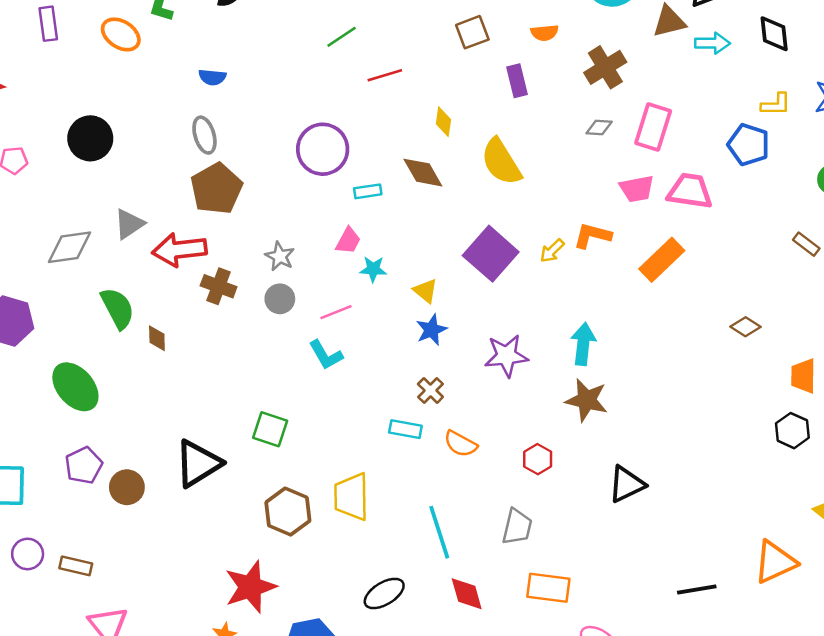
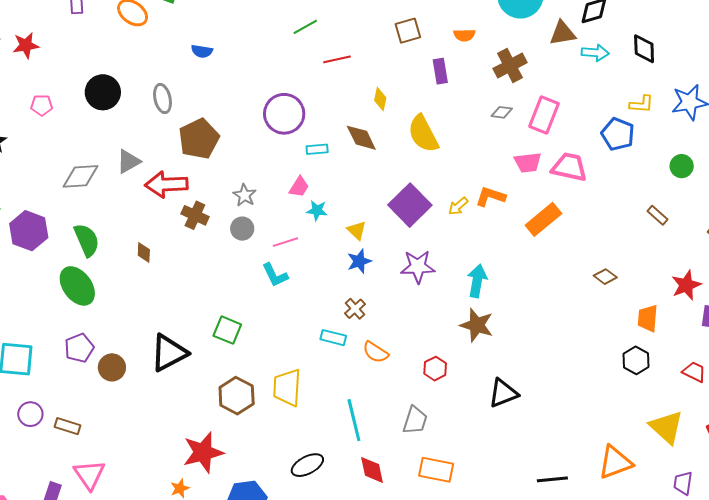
gray ellipse: (204, 135) -> (163, 99), moved
green semicircle: (118, 308) -> (87, 240), moved
purple star: (506, 356) -> (418, 267), moved

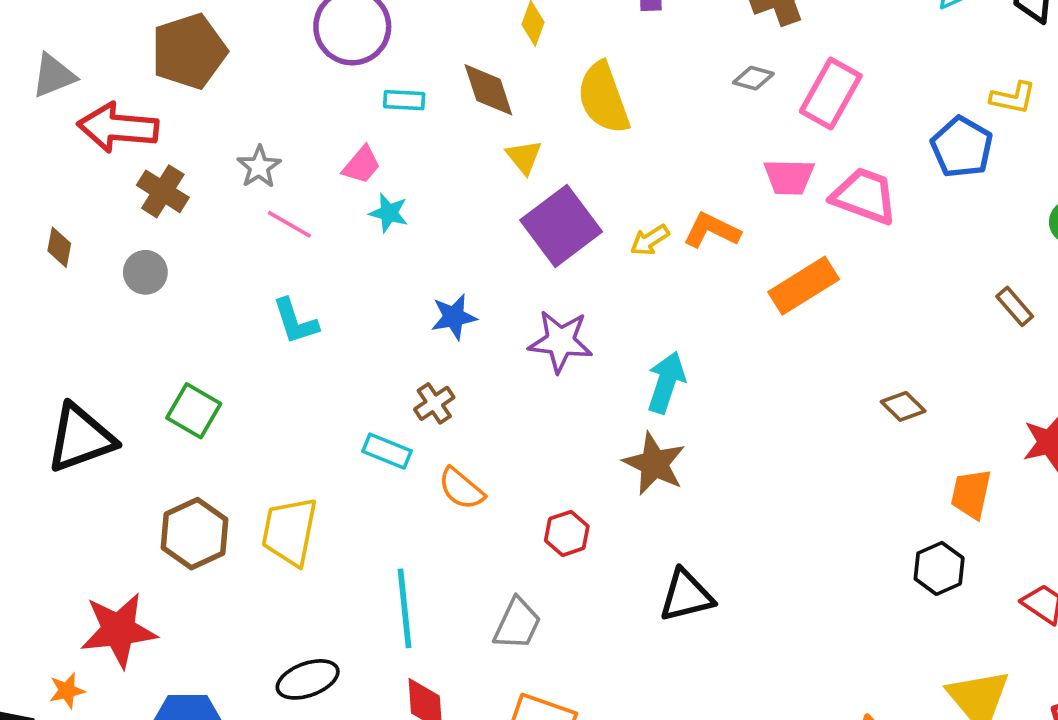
gray circle: (242, 229) -> (145, 272), moved
yellow triangle: (357, 230) -> (524, 157), moved
pink line: (285, 242) -> (289, 224), moved, turned 40

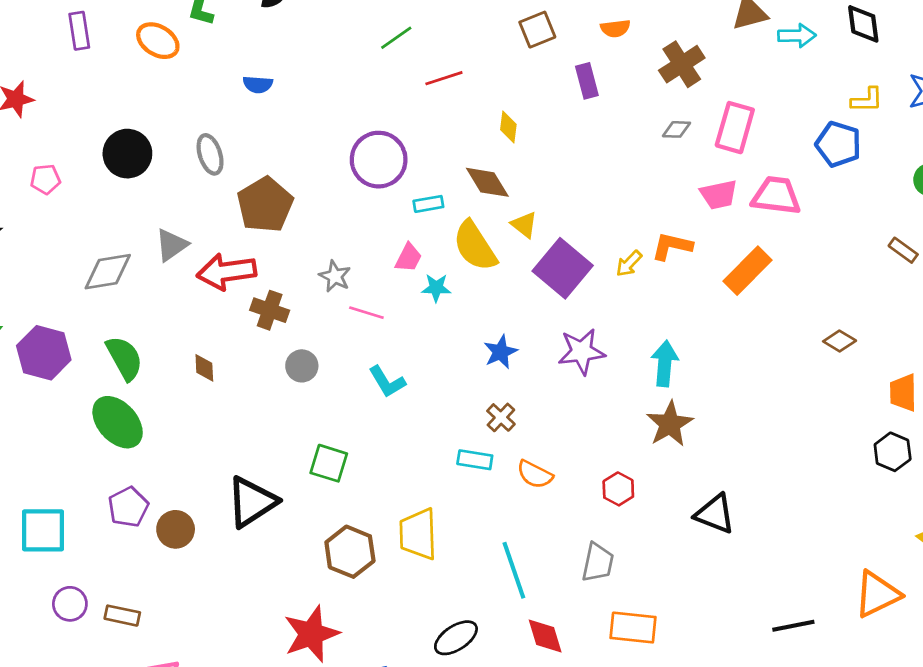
yellow semicircle: (603, 98) -> (475, 246), moved
gray circle: (145, 272) -> (302, 366), moved
brown star: (654, 464) -> (670, 424), turned 30
black triangle: (686, 596) -> (715, 514), turned 48

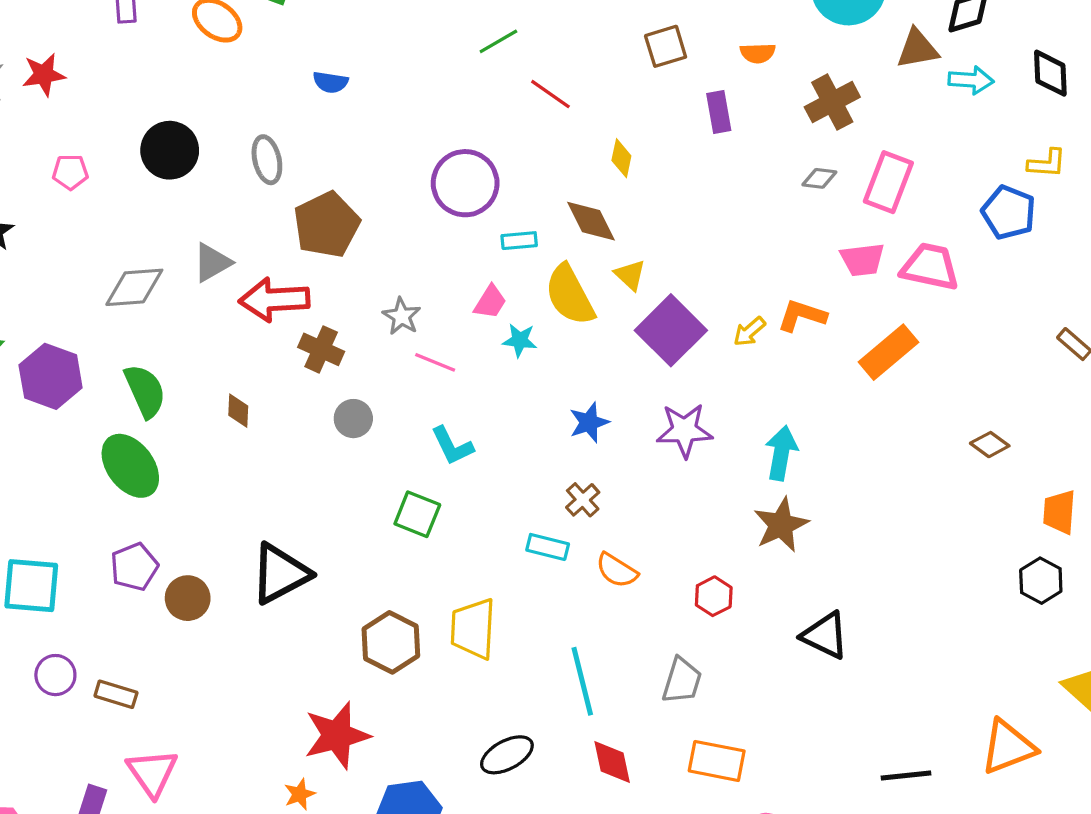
red line: (444, 78) -> (550, 94), turned 48
green square: (329, 463) -> (417, 514), moved

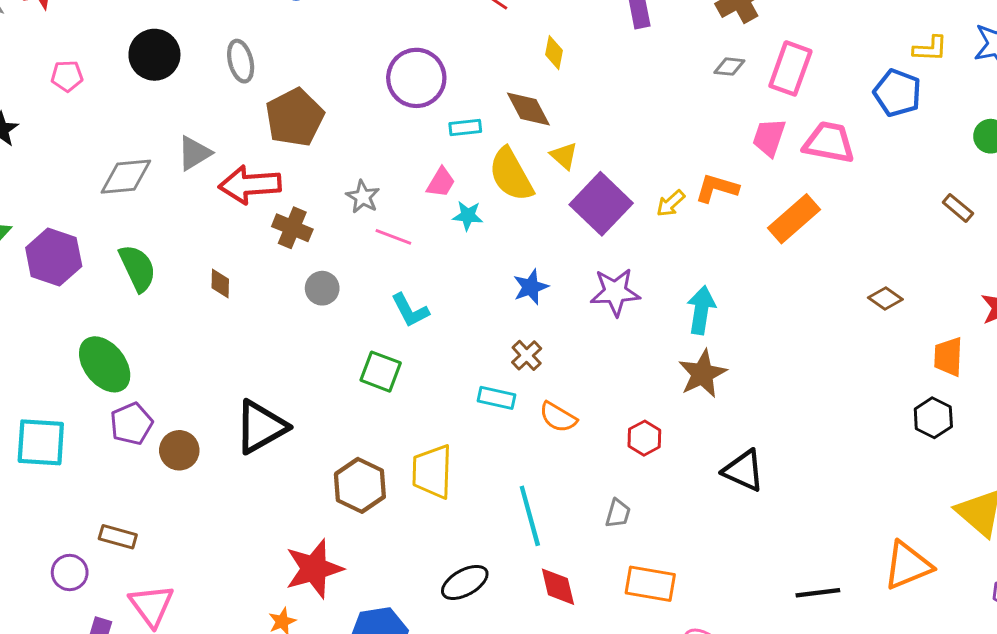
pink trapezoid: (862, 260) -> (769, 137), turned 117
green ellipse: (130, 466) -> (105, 364), moved
purple circle: (55, 675) -> (70, 572), moved
gray trapezoid: (682, 681) -> (618, 513), size x0.7

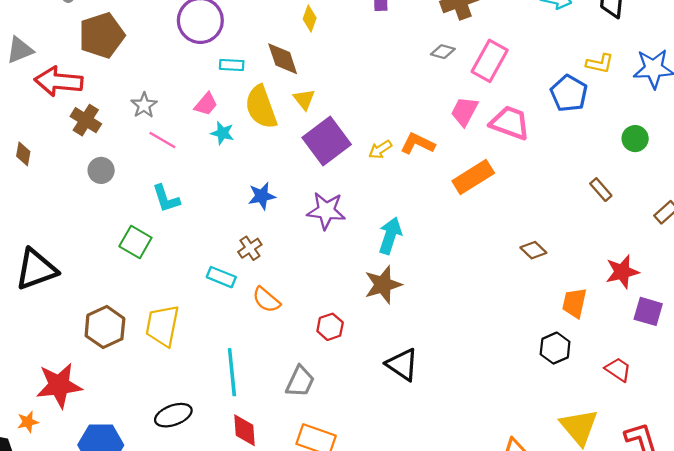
gray trapezoid: (618, 513) -> (300, 381), size x1.4

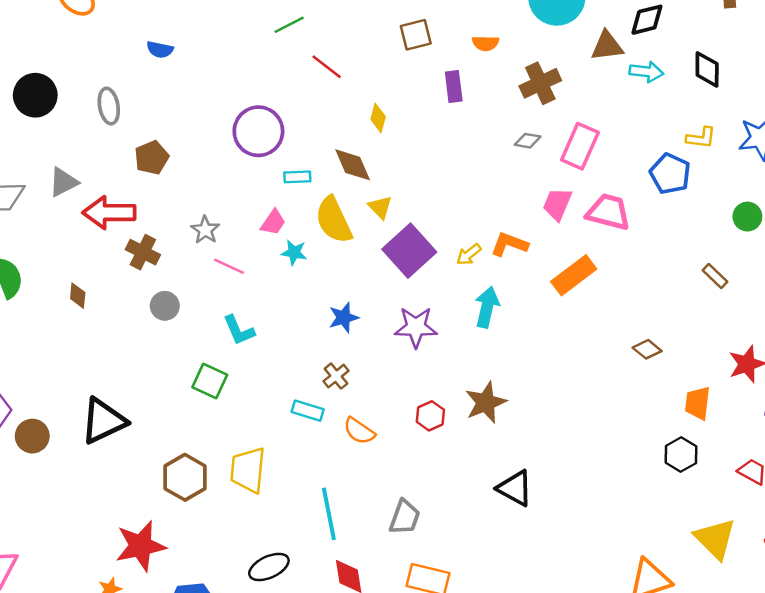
brown pentagon: (102, 35) -> (152, 158), size x0.7
cyan arrow: (390, 236) -> (487, 307), moved
red hexagon: (330, 327) -> (430, 416), moved

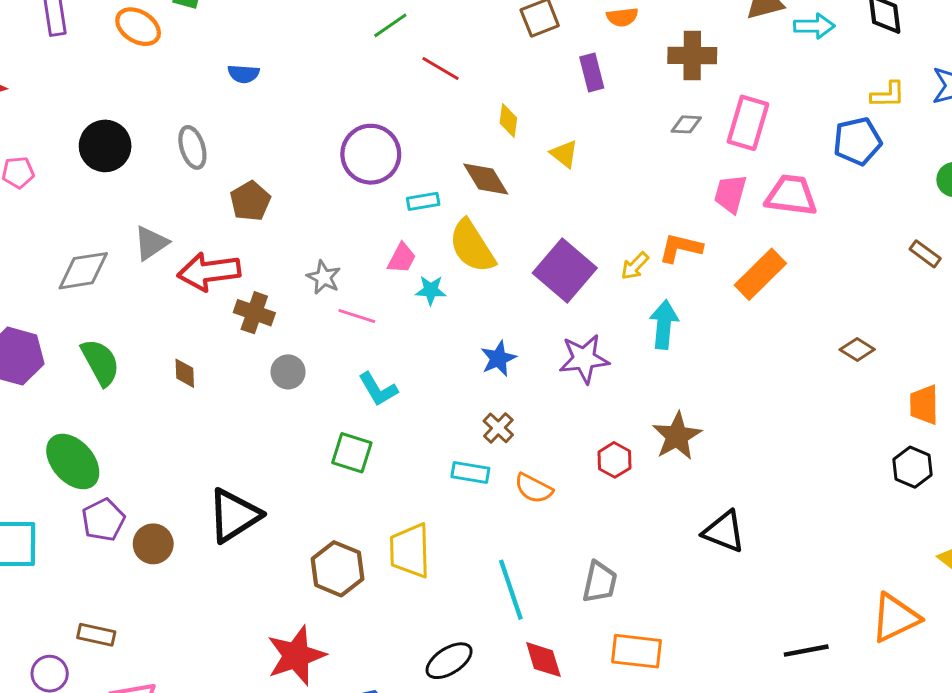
brown cross: (540, 83) -> (692, 55), turned 33
blue pentagon: (670, 174) -> (857, 141), turned -30
yellow triangle: (380, 207) -> (564, 154), moved

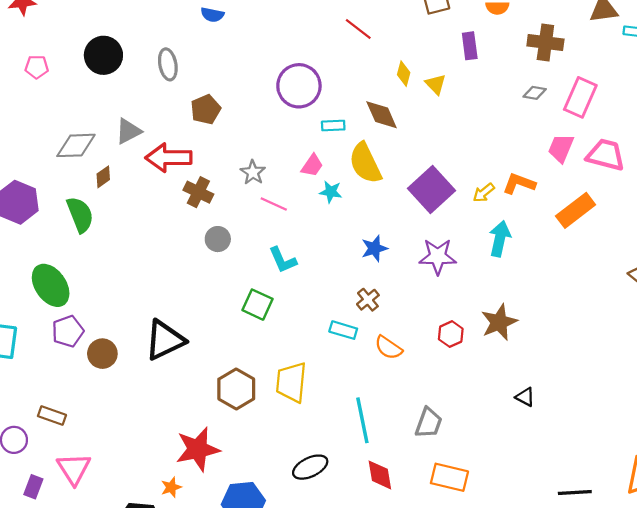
yellow triangle: (564, 154) -> (436, 84), moved
brown diamond: (185, 373) -> (103, 177), moved, turned 50
black triangle: (724, 531) -> (525, 397), size x0.6

